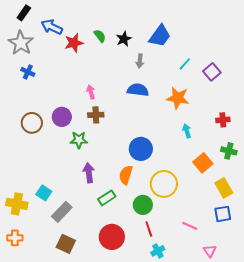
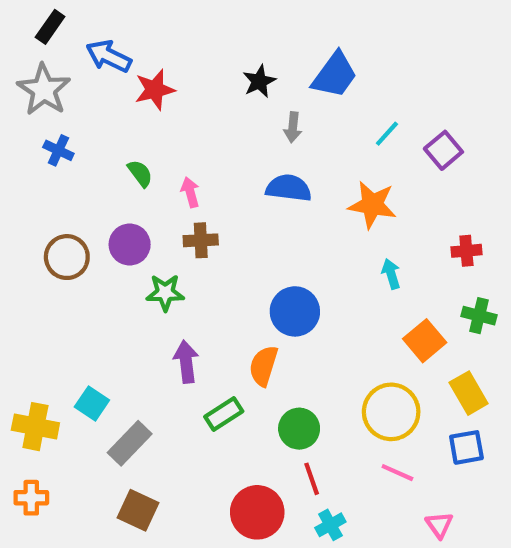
green semicircle: (100, 36) -> (140, 173), moved
yellow circle: (164, 184) -> (391, 412), moved
red circle: (112, 237) -> (257, 512), moved

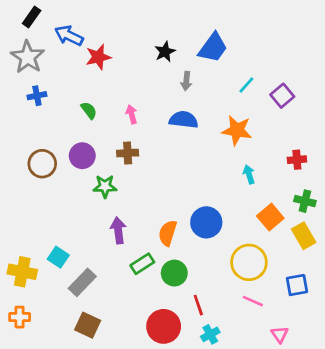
blue cross: (58, 150) -> (37, 96), turned -36
pink arrow: (190, 192) -> (132, 114), moved
blue circle: (295, 311) -> (206, 222), moved
yellow rectangle: (469, 393) -> (304, 236), moved
green circle: (299, 429) -> (174, 273), moved

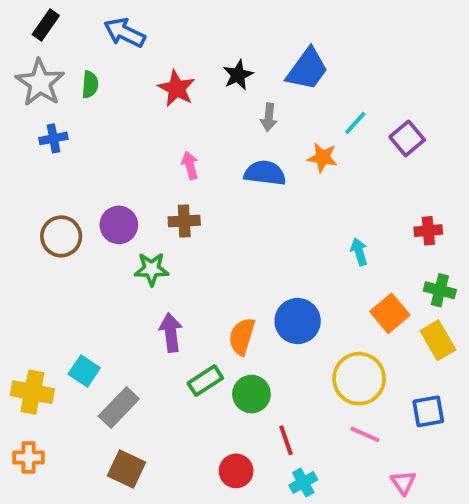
blue arrow: (69, 36) -> (125, 33), moved
red star: (98, 57) -> (176, 88), moved, turned -30
green semicircle: (89, 110) -> (90, 85), moved, turned 42
orange star: (237, 130) -> (323, 158), moved, size x0.7
red circle: (164, 326) -> (236, 471), size x0.7

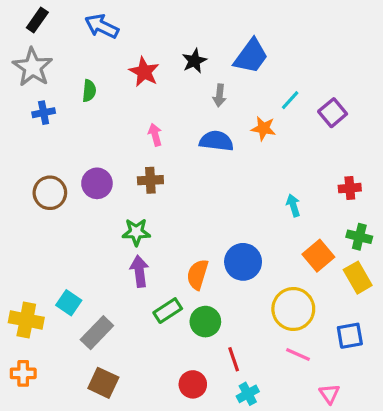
green semicircle: (90, 85) -> (89, 91), moved
green star: (151, 269) -> (136, 232), moved

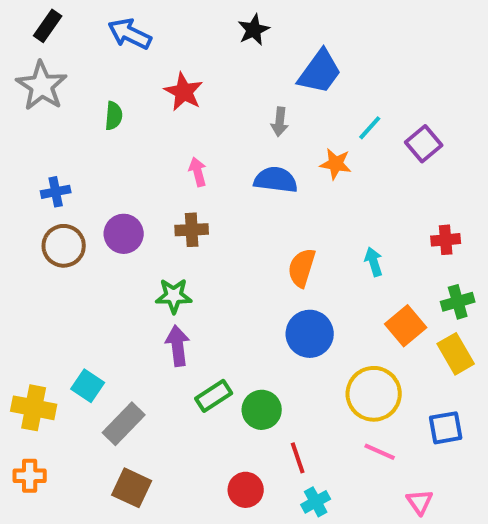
black star: (194, 61) -> (254, 30), moved
blue cross: (44, 113) -> (56, 192), moved
green cross: (359, 237) -> (458, 302), turned -30
orange semicircle: (197, 274) -> (302, 268), moved

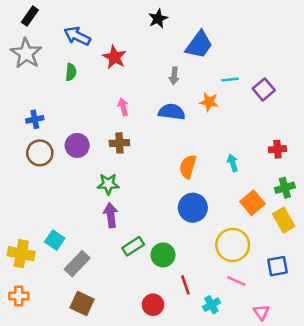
blue arrow: (130, 34) -> (77, 36), moved
cyan line: (370, 128) -> (230, 80), turned 42
cyan cross: (316, 502) -> (211, 305), moved

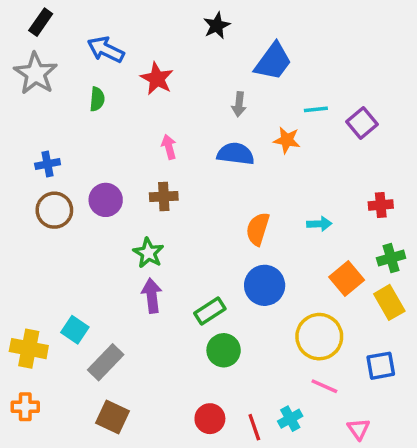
cyan arrow: (233, 163) -> (319, 224), turned 105
green star: (108, 184) -> (148, 253), turned 30
green rectangle: (133, 246) -> (210, 311), moved
red line: (185, 285) -> (254, 427), moved

